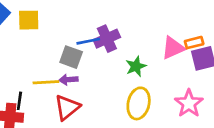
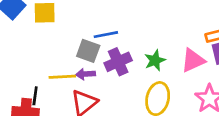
purple cross: (107, 39) -> (118, 62), moved
pink triangle: (173, 48) -> (193, 60), moved

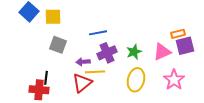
gray square: (88, 51) -> (58, 45), moved
yellow line: (62, 77) -> (95, 72), moved

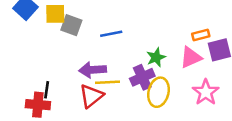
orange rectangle: (178, 34) -> (201, 35), moved
gray square: (58, 45) -> (71, 25), moved
purple cross: (107, 53) -> (142, 77), moved
purple arrow: (83, 62) -> (93, 70), size x1.5

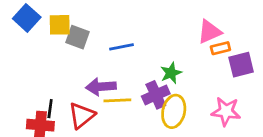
pink triangle: (191, 57) -> (209, 32), moved
pink star: (206, 92) -> (226, 111), turned -30
red triangle: (91, 96) -> (82, 116), moved

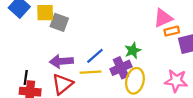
blue line: (121, 47) -> (95, 56), moved, turned -30
purple arrow: (101, 87) -> (61, 61), moved
black line: (50, 109) -> (26, 78), moved

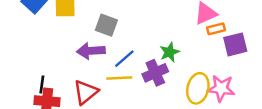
gray square: (59, 22) -> (106, 25), moved
purple arrow: (61, 61) -> (91, 51), moved
yellow ellipse: (135, 81) -> (198, 88), moved

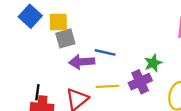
gray square: (106, 25) -> (65, 38), moved, turned -36
blue line: (124, 59) -> (105, 52), moved, turned 54

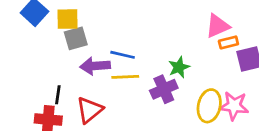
yellow line: (107, 86) -> (125, 77), moved
black line: (37, 92) -> (58, 95), moved

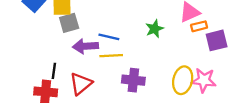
green star: (179, 67) -> (155, 29), moved
purple cross: (164, 89) -> (133, 80), moved, turned 30

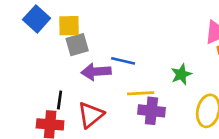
green star: (155, 29) -> (181, 74), moved
yellow line: (111, 56) -> (141, 93), moved

